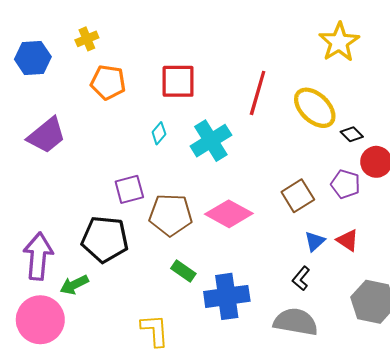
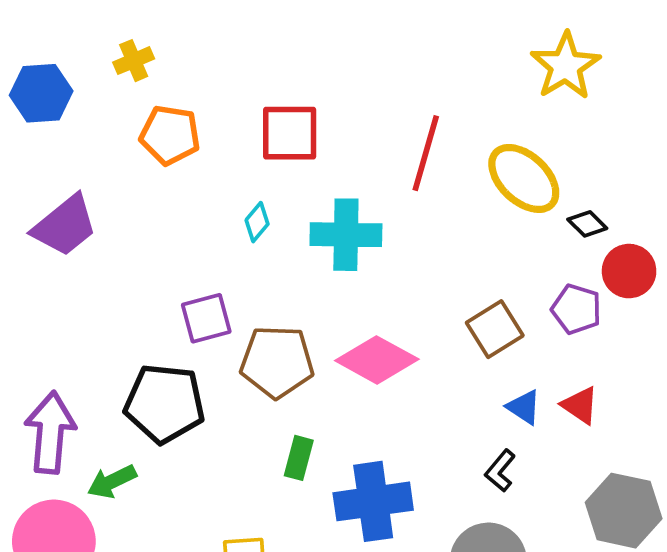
cyan cross: (211, 141) -> (346, 235), turned 33
blue triangle: (315, 241) -> (524, 407), turned -45
green rectangle: (183, 271) -> (299, 458), turned 70

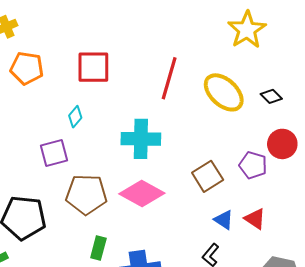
black diamond: (587, 224) -> (271, 96), moved
cyan cross: (346, 235) -> (141, 139), moved
purple square: (206, 318) -> (54, 153), moved

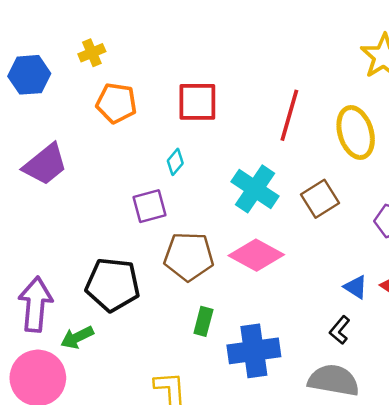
yellow ellipse: (224, 92) -> (356, 133), turned 30
cyan cross: (141, 139) -> (255, 189), turned 33
brown square: (208, 176) -> (320, 199), moved

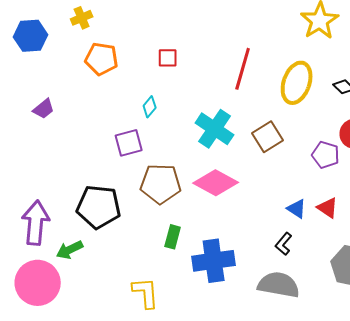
red square: (197, 102) -> (168, 58), size x0.6
yellow ellipse: (356, 133) -> (297, 83), turned 36
purple trapezoid: (45, 164) -> (44, 109), size x0.6

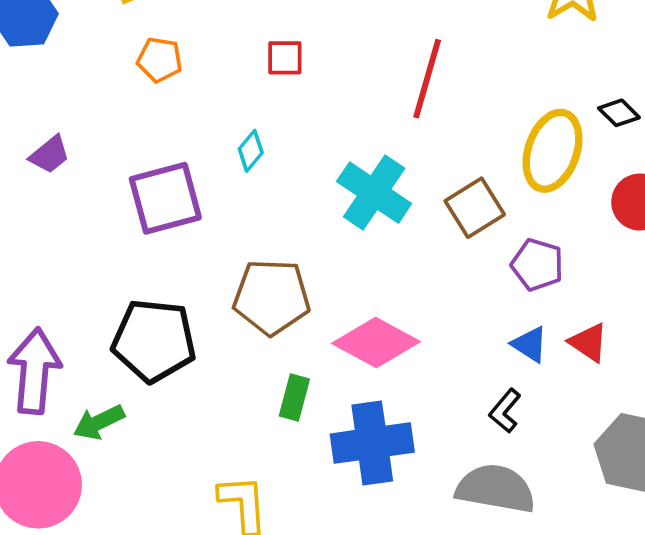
orange pentagon: (102, 59) -> (160, 60), size x0.7
yellow ellipse: (297, 83) -> (552, 151), moved
purple square: (129, 143) -> (165, 198), moved, size x1.4
purple pentagon: (326, 155) -> (537, 265), moved
pink diamond: (216, 183) -> (376, 342), moved

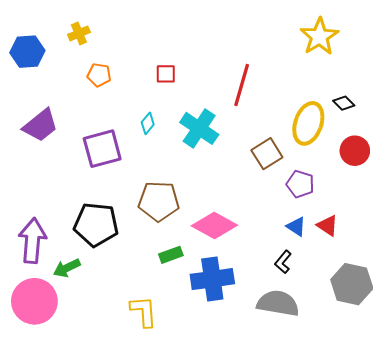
purple trapezoid: (50, 155) -> (41, 125), size x1.6
cyan cross: (374, 193) -> (199, 128), moved
green rectangle: (294, 398) -> (171, 255), turned 55

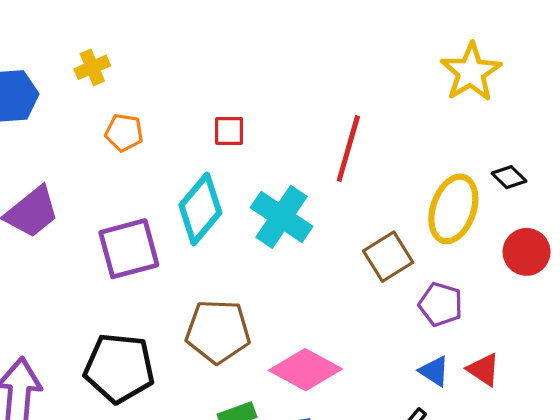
cyan diamond: (148, 123) -> (200, 209), size x2.0

